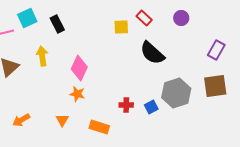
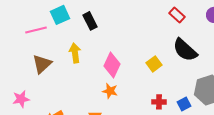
yellow square: (121, 27) -> (154, 64), moved, turned -35

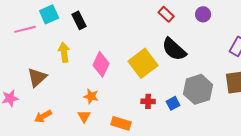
brown triangle: (42, 64) -> (37, 77), moved
yellow square: (154, 64) -> (143, 63), size x1.8
orange star: (110, 91) -> (91, 96), moved

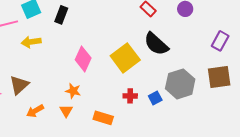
black rectangle: (79, 20) -> (61, 15), turned 48
yellow arrow: (64, 52) -> (31, 42), moved, turned -90
brown triangle: (37, 77) -> (19, 85), moved
orange arrow: (43, 116) -> (35, 111), moved

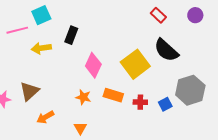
black rectangle: (61, 15) -> (71, 35), moved
orange triangle: (66, 111) -> (80, 128), moved
orange rectangle: (103, 118) -> (113, 95), moved

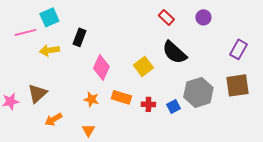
yellow square: (135, 64) -> (143, 66), size x0.7

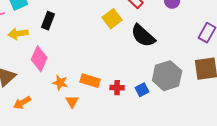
yellow square: (143, 66) -> (112, 19), moved
pink diamond: (101, 67) -> (39, 59), moved
orange triangle: (88, 130) -> (72, 102), moved

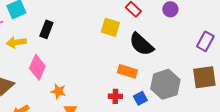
yellow square: (112, 19) -> (110, 27), turned -36
orange rectangle: (90, 81) -> (127, 71), moved

